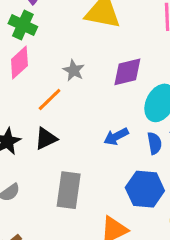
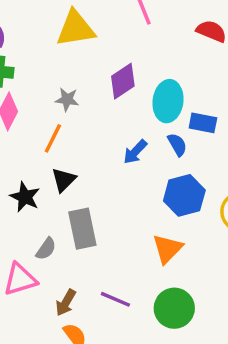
gray rectangle: (69, 190) -> (82, 229), moved

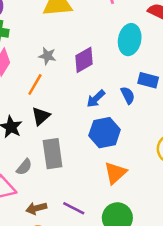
purple diamond: (123, 81) -> (84, 60), moved
cyan ellipse: (168, 101) -> (130, 40), moved
blue hexagon: (184, 195) -> (105, 133), moved
brown arrow: (66, 303) -> (36, 208), turned 42

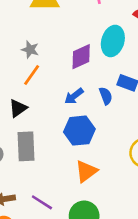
purple diamond: (84, 60) -> (81, 57), moved
orange line: (35, 84) -> (32, 75), moved

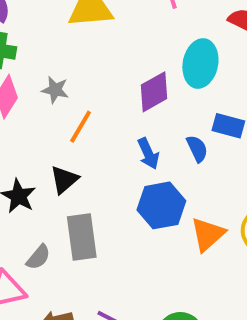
gray star: (30, 49) -> (55, 90), moved
blue arrow: (74, 96) -> (148, 153), turned -72
orange triangle: (86, 171) -> (208, 234), moved

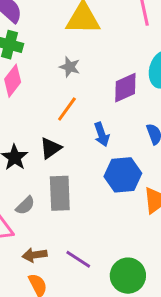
gray star: (55, 90) -> (70, 67), moved
blue arrow: (148, 153) -> (102, 134), moved

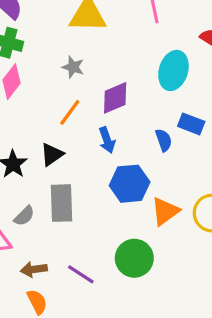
purple diamond: (125, 88) -> (115, 98), moved
green circle: (128, 276) -> (134, 258), moved

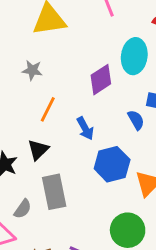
gray star: (73, 67) -> (32, 70), moved
purple diamond: (115, 98) -> (101, 80), moved

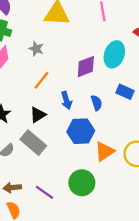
blue semicircle: (136, 120) -> (97, 103), moved
black triangle: (38, 150) -> (38, 115), moved
gray rectangle: (54, 192) -> (33, 143), turned -50

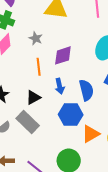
purple diamond: (86, 67) -> (63, 55), moved
orange line: (42, 80) -> (39, 67), turned -48
blue semicircle: (97, 103) -> (86, 90), size x1.5

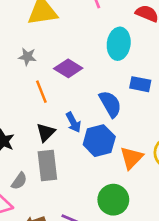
purple diamond: (63, 55) -> (68, 68), turned 65
blue arrow: (60, 86) -> (73, 122), moved
gray rectangle: (28, 122) -> (47, 166), turned 55

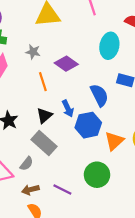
gray rectangle: (47, 166) -> (44, 143), turned -45
gray semicircle: (19, 181) -> (26, 164), moved

